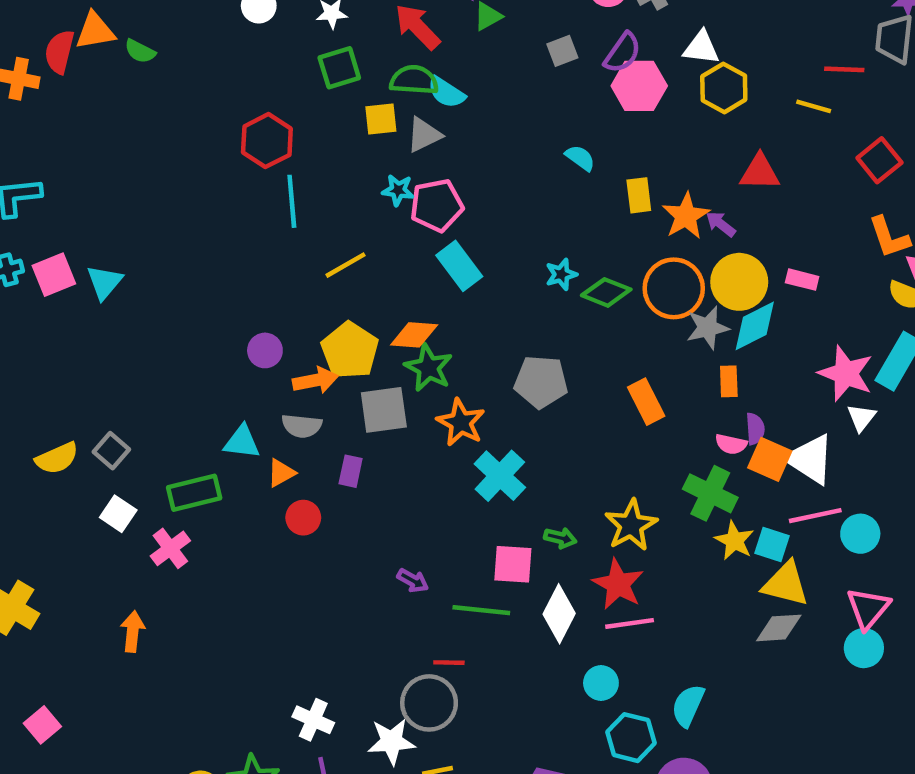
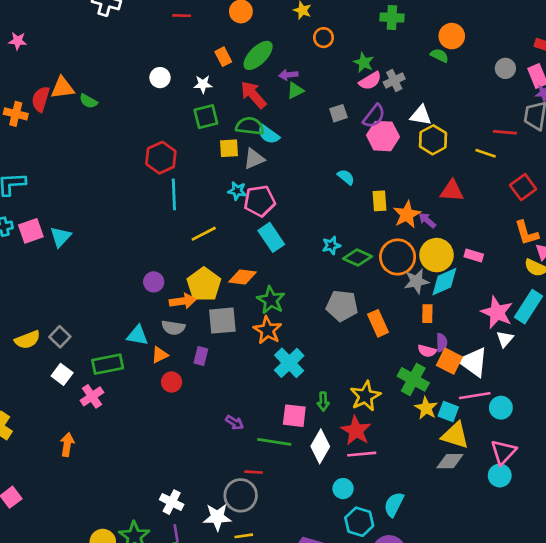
green star: (429, 368) -> (271, 300), moved
gray pentagon: (541, 382) -> (342, 306), moved
green arrow: (560, 538) -> (323, 401), turned 72

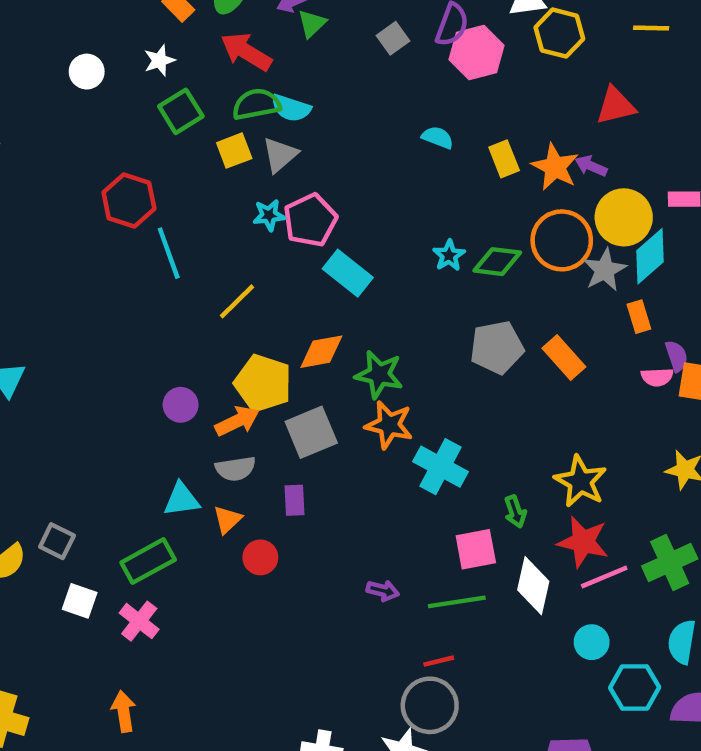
green cross: (413, 379) -> (670, 562), moved, turned -36

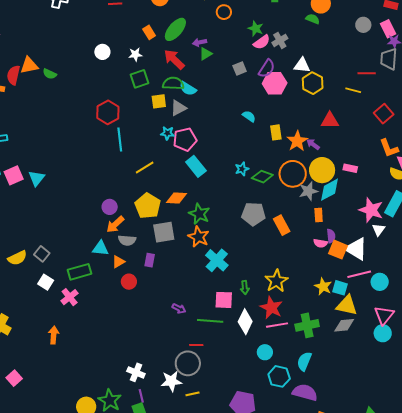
orange arrow: (237, 421) -> (115, 224), moved, turned 150

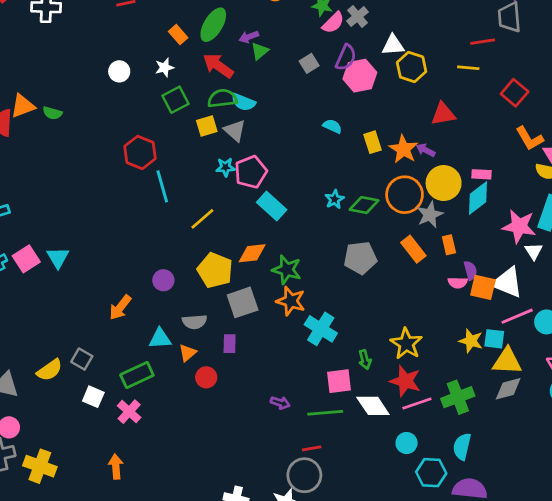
gray triangle: (178, 108) -> (235, 131), turned -42
cyan diamond: (330, 190) -> (478, 198), moved
orange arrow: (115, 224) -> (120, 307), moved
orange rectangle: (282, 225) -> (413, 249), moved
white diamond: (245, 322) -> (373, 406), turned -50

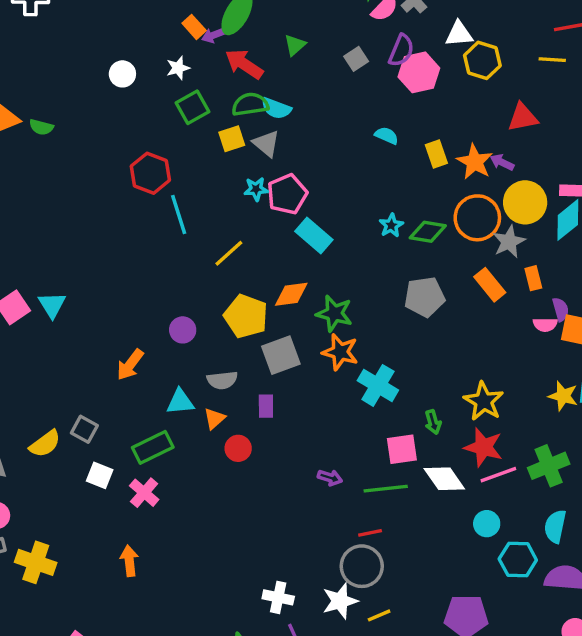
purple arrow: (249, 37) -> (214, 35), moved

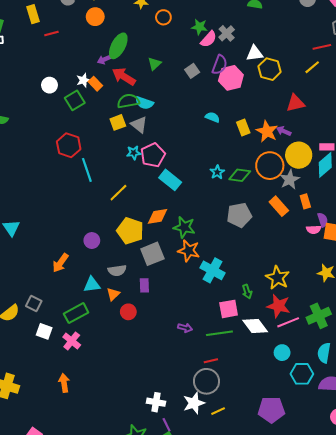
orange rectangle: (194, 27) -> (95, 84), moved
yellow line: (552, 60) -> (312, 67), turned -42
green square: (193, 107) -> (75, 100), moved

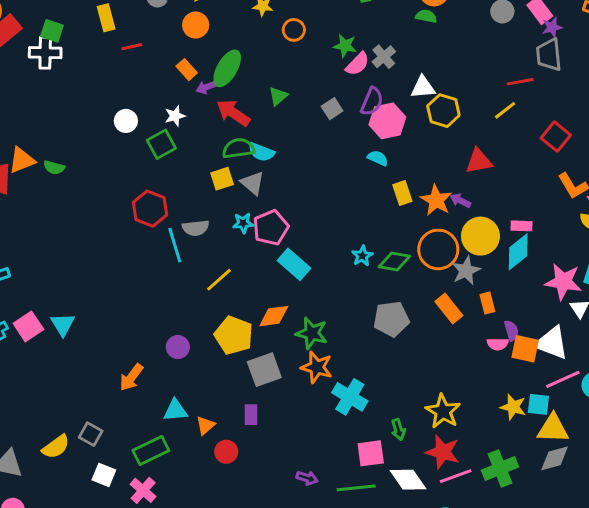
orange rectangle: (95, 84) -> (187, 70), moved
cyan semicircle: (212, 117) -> (378, 158), moved
gray semicircle: (117, 270) -> (196, 228), moved

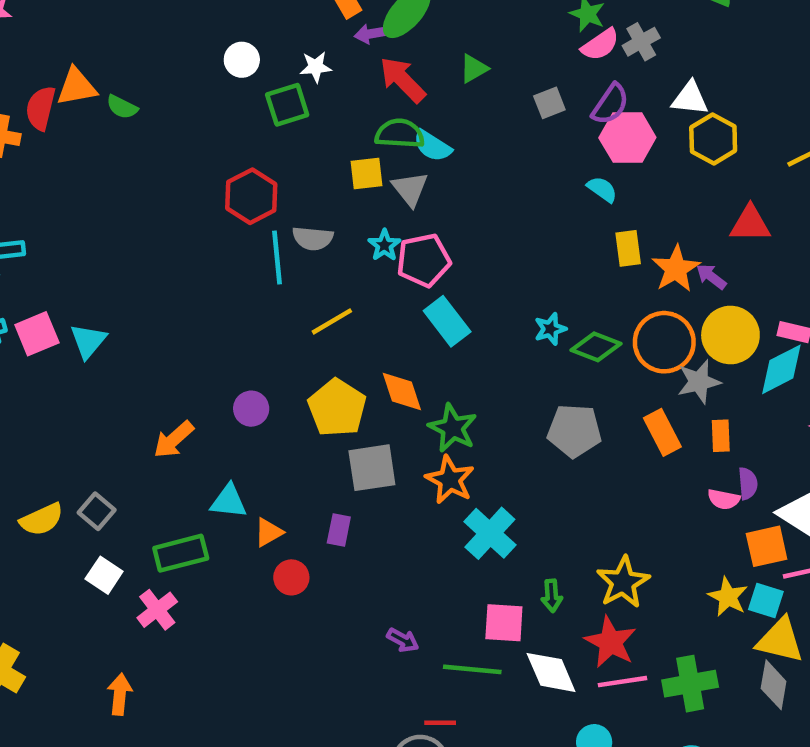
cyan star: (243, 223) -> (384, 245), turned 30
orange diamond: (274, 316) -> (402, 391), turned 68
orange square: (525, 349) -> (767, 546), moved, turned -36
gray diamond: (555, 458) -> (774, 685), turned -76

